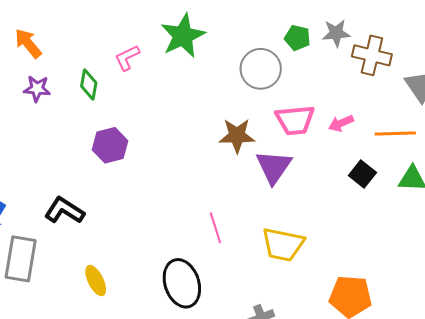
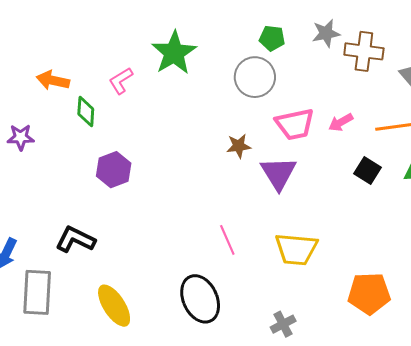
green pentagon: (297, 38) -> (272, 38), moved
orange arrow: (28, 43) -> (53, 80), moved, turned -32
purple star: (37, 89) -> (21, 137), moved
brown star: (237, 136) -> (239, 146), size x0.7
yellow ellipse: (96, 281) -> (114, 306), size x1.4

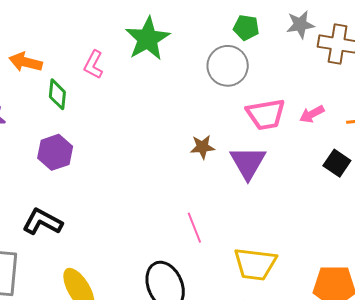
pink L-shape: (121, 81) -> (94, 65), turned -32
brown star: (239, 146) -> (202, 147), moved
purple hexagon: (114, 170) -> (55, 152), moved
yellow trapezoid: (296, 249) -> (255, 264), moved

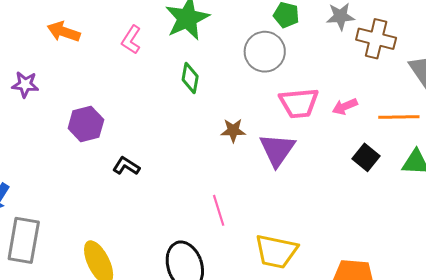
green diamond: (57, 94) -> (190, 78), moved
black L-shape: (42, 222) -> (126, 166), moved, size x0.7

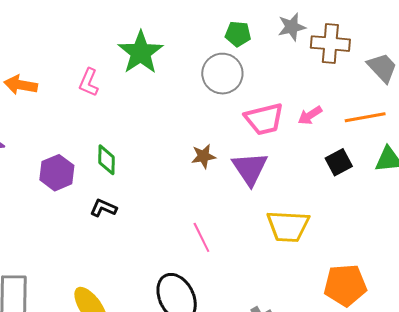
green diamond: (190, 78) -> (106, 160), moved
black square: (366, 157) -> (339, 162), turned 32
yellow trapezoid: (276, 251) -> (288, 226), moved

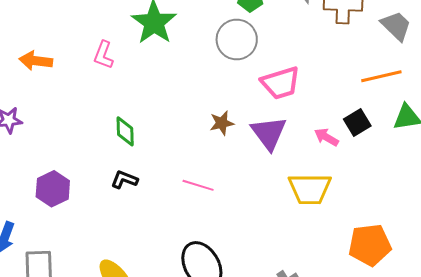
pink arrow: (310, 115) -> (326, 137), moved, turned 65
purple hexagon: (57, 173) -> (53, 189), moved
pink line: (201, 237) -> (198, 185), moved, turned -44

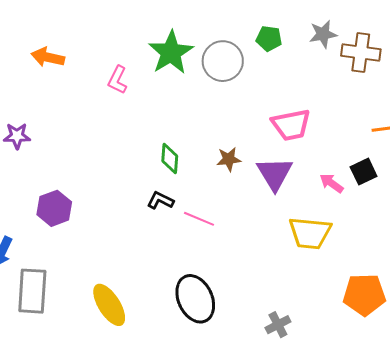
gray circle: (237, 39) -> (223, 61), moved
orange arrow: (36, 61) -> (48, 57), moved
green diamond: (125, 131) -> (170, 159), moved
black L-shape: (124, 180) -> (160, 200), moved

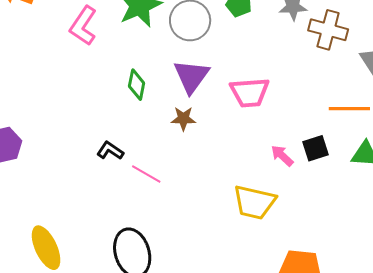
pink L-shape: (118, 80) -> (83, 26), size x1.4
green diamond: (170, 159) -> (137, 85), moved
purple triangle: (275, 174) -> (191, 76), moved

